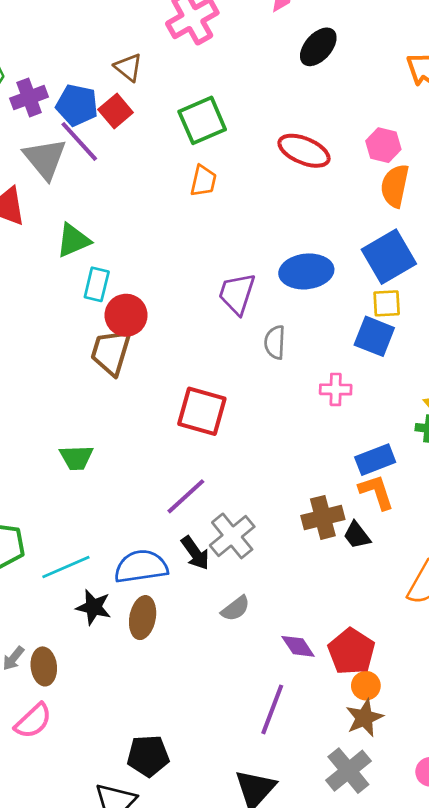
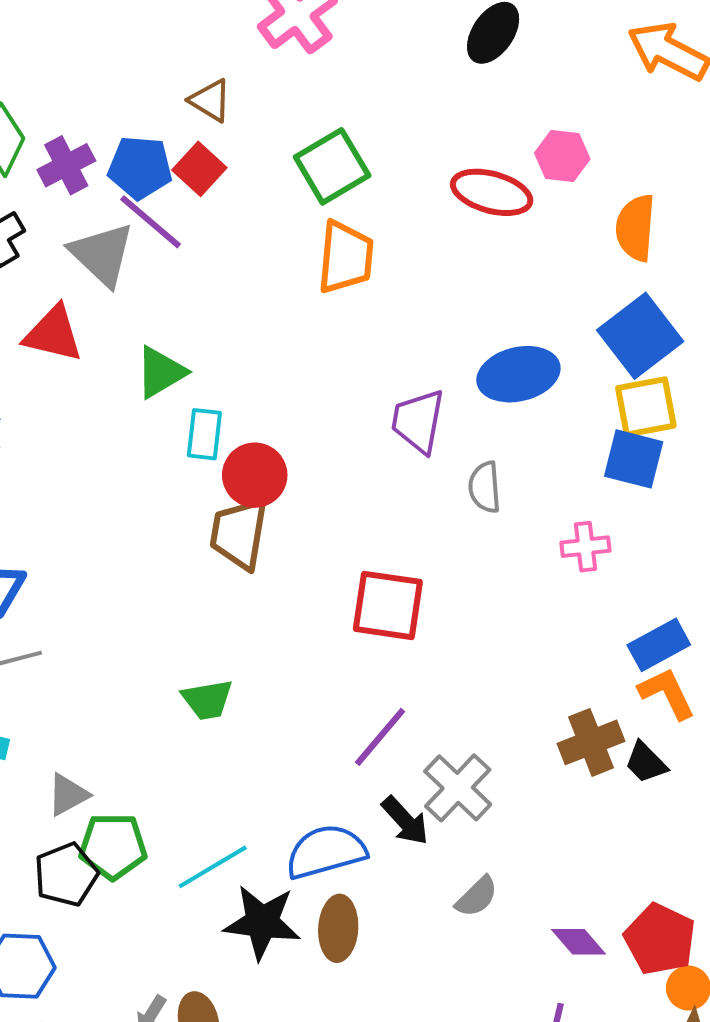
pink hexagon: (383, 145) -> (562, 156), moved
orange trapezoid: (203, 181) -> (346, 257), size x1.5
yellow square: (387, 303) -> (646, 407), size x1.4
black star: (93, 607) -> (262, 922), size x1.4

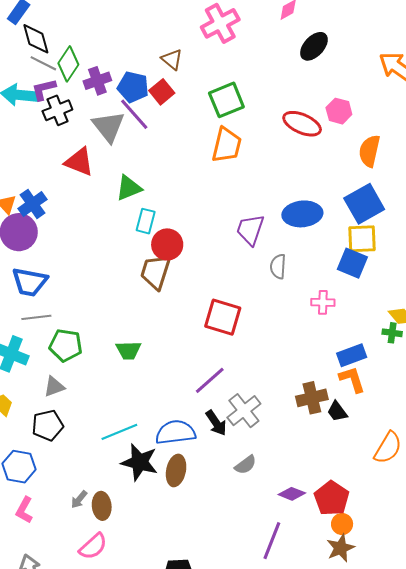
green pentagon: (113, 846) -> (66, 345), moved
purple diamond: (578, 942) -> (292, 494), turned -36

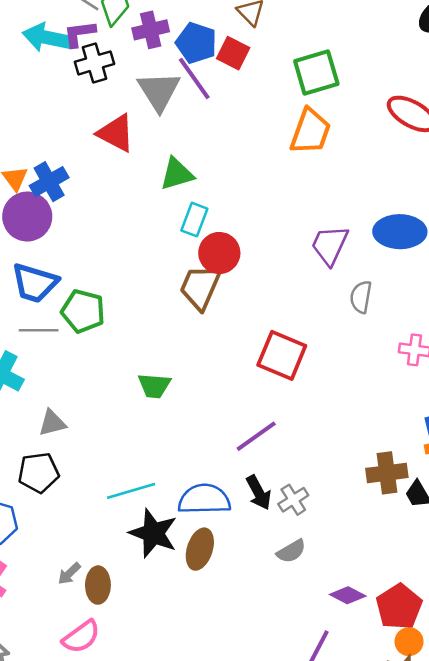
red square: (162, 92) -> (233, 53), turned -30
green pentagon: (66, 345) -> (83, 311), moved
gray cross: (244, 411) -> (293, 500), moved, size x0.7

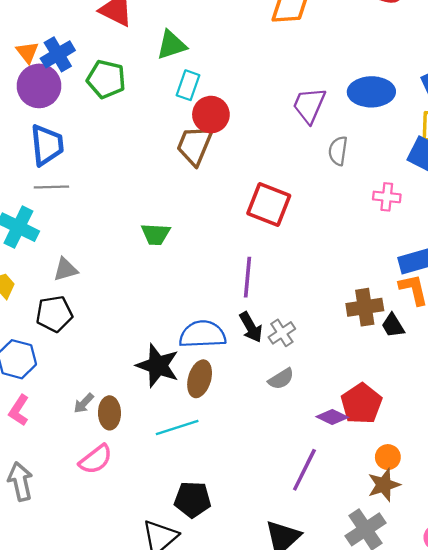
blue trapezoid: (35, 283) -> (47, 145), turned -111
green pentagon: (83, 311) -> (106, 79), moved
purple line: (256, 436) -> (247, 277), turned -48
cyan line: (131, 491) -> (177, 428), moved
red pentagon: (399, 607) -> (361, 404), moved

